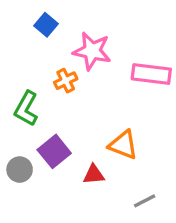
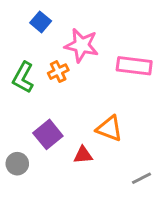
green L-shape: (26, 109) -> (23, 77), moved
gray circle: (20, 170) -> (17, 164), moved
gray line: (145, 201) -> (141, 178), moved

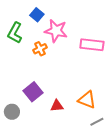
blue square: (41, 22) -> (37, 15), moved
green L-shape: (23, 77) -> (15, 33), moved
orange triangle: (109, 129) -> (87, 100), moved

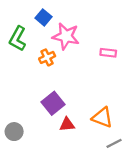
pink rectangle: (92, 45) -> (108, 53), size x0.6
purple square: (33, 92) -> (53, 103), moved

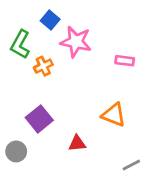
orange cross: (47, 57) -> (43, 66), moved
purple square: (53, 103) -> (39, 119), moved
orange triangle: (102, 117) -> (114, 115), moved

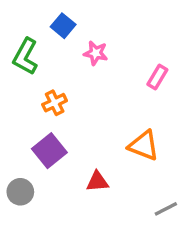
pink star: (76, 42) -> (96, 53), size x0.6
pink rectangle: (125, 61) -> (157, 77), turned -66
orange cross: (43, 66) -> (55, 103), moved

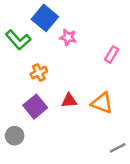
blue square: (63, 26) -> (45, 18), size x1.5
green L-shape: (25, 56) -> (18, 40), turned -70
red triangle: (97, 181) -> (69, 101), moved

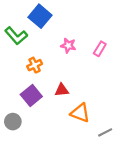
pink star: (68, 37) -> (68, 46), moved
orange triangle: (102, 103) -> (80, 113), moved

